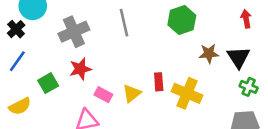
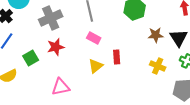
yellow cross: (187, 93) -> (158, 66), moved, size x0.7
pink rectangle: (103, 95) -> (94, 38), moved

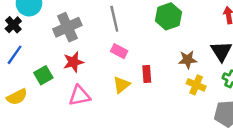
brown star: (156, 35) -> (188, 60), moved
pink triangle: (61, 87) -> (79, 96), moved

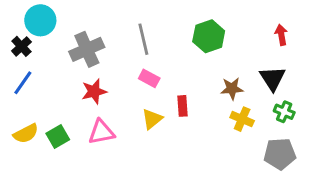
green square: (43, 75) -> (58, 136), moved

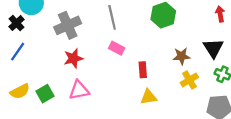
yellow triangle: (152, 119) -> (148, 97), moved, turned 30
yellow cross: (242, 119) -> (189, 80), turned 36

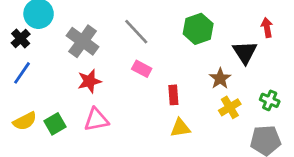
gray line: (112, 17) -> (136, 32), turned -30
gray cross: (68, 25) -> (83, 41), turned -30
black triangle: (213, 48) -> (245, 52), moved
brown star: (181, 56) -> (220, 78), turned -30

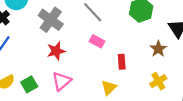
yellow cross: (230, 107) -> (158, 81), moved
pink triangle: (96, 120) -> (61, 81), turned -30
yellow triangle: (180, 128) -> (109, 88), moved, turned -35

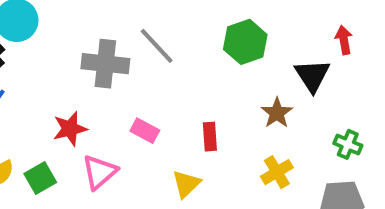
gray cross: (51, 20) -> (105, 64), moved, turned -30
pink rectangle: (97, 41) -> (145, 131), moved
red star: (56, 51) -> (70, 129), moved

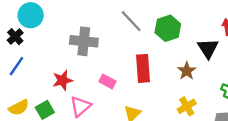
gray line: (157, 46) -> (131, 21), moved
red rectangle: (210, 137) -> (143, 68), moved, size x1.6

